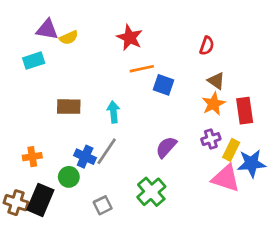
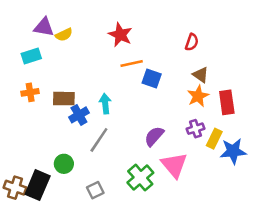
orange cross: (32, 157) -> (30, 92), moved
blue cross: (85, 157) -> (79, 115), moved, turned 36
pink triangle: (226, 178) -> (174, 165), moved, turned 32

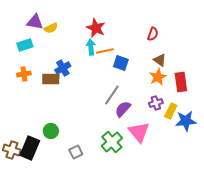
cyan arrow: (105, 104) -> (91, 47), moved
blue cross: (79, 115) -> (63, 68), moved
gray line: (99, 140) -> (112, 95), moved

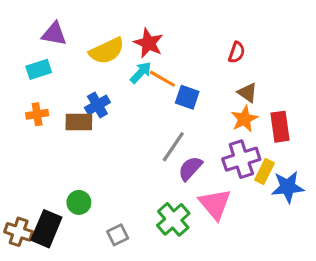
yellow semicircle: (51, 28) -> (107, 51), moved, size x1.6
cyan arrow: (91, 47) -> (141, 72), turned 49
orange line: (105, 51) -> (162, 79), turned 42
purple cross: (156, 103) -> (241, 159), size x1.6

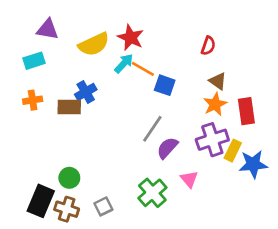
pink triangle: (215, 204) -> (189, 179), size x0.6
brown cross: (19, 232) -> (67, 209), moved

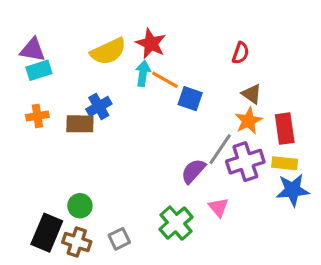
purple triangle: (48, 29) -> (33, 50), moved
cyan arrow: (124, 63) -> (143, 73), turned -35
gray line: (152, 129) -> (220, 149), moved
yellow rectangle: (233, 151) -> (285, 163), moved, turned 70

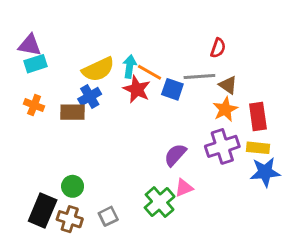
red star: (151, 44) -> (137, 89), moved
yellow semicircle: (108, 51) -> (98, 69), moved
orange cross: (37, 116) -> (34, 105), turned 30
gray line: (220, 149) -> (199, 76), moved, turned 52
pink triangle: (219, 207) -> (184, 188), moved, turned 48

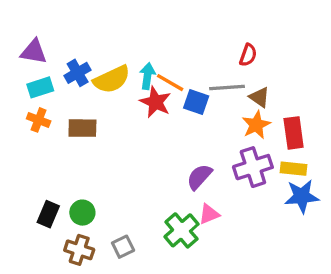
cyan rectangle: (35, 64) -> (40, 87), moved
blue cross: (90, 96) -> (78, 73), moved
black rectangle: (43, 211) -> (48, 214), moved, size x0.7

